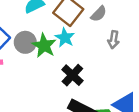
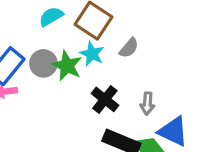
gray semicircle: (99, 14) -> (129, 48), moved
gray arrow: (113, 40) -> (147, 104), moved

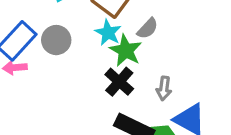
green star: (67, 66) -> (126, 51), moved

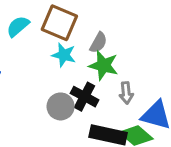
gray circle: (56, 40) -> (61, 106), moved
green star: (126, 51) -> (104, 65), moved

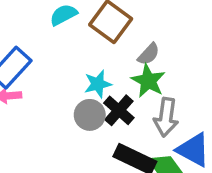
cyan star: (64, 55) -> (98, 84), moved, turned 30
gray arrow: (126, 93) -> (166, 117), size x1.5

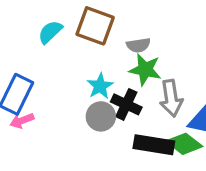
gray semicircle: (149, 54) -> (138, 45), turned 55

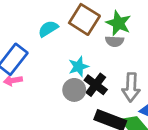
cyan semicircle: (50, 32) -> (48, 29), moved
green star: (145, 70) -> (118, 23), moved

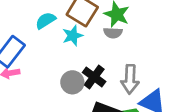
cyan star: (78, 67) -> (73, 36), moved

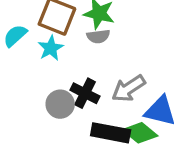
gray arrow: (130, 79) -> (129, 88), turned 64

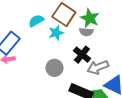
black cross: (85, 93) -> (82, 55), moved

